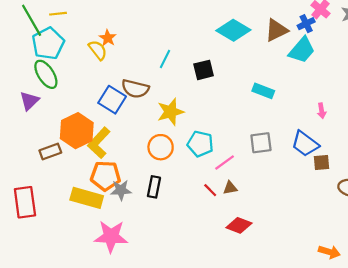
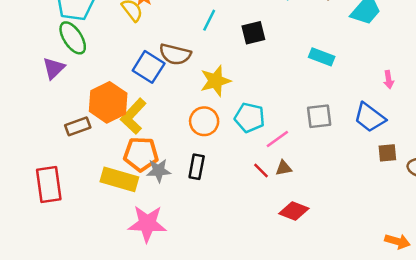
brown square: (322, 163) -> (387, 153), moved

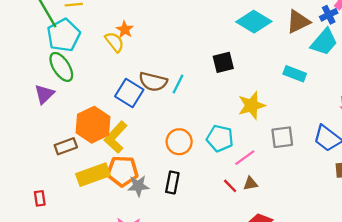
cyan line: (209, 20) -> (178, 84), moved
cyan rectangle: (322, 57) -> (295, 74), moved
yellow star: (215, 81) -> (252, 105), moved
yellow rectangle: (119, 179) -> (93, 175), moved, turned -36
red rectangle: (49, 184) -> (40, 198), size x0.5

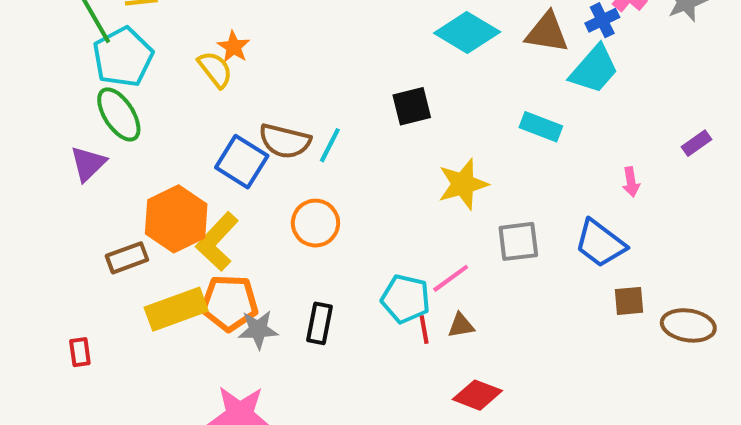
brown triangle: (298, 22) -> (547, 33), turned 35
cyan pentagon: (220, 138) -> (406, 299), moved
orange circle: (179, 142) -> (315, 223), moved
red line: (230, 186) -> (424, 330), turned 35

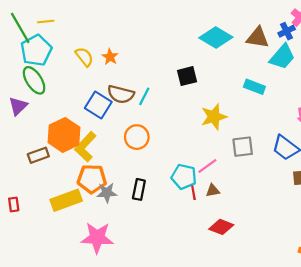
orange star: (234, 47) -> (110, 57), moved
yellow rectangle: (176, 309) -> (66, 200), moved

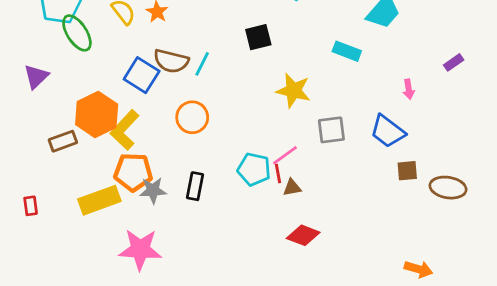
green ellipse: (34, 80) -> (77, 33), moved
yellow star: (214, 117) -> (293, 91), turned 30
red line: (193, 193) -> (278, 173), moved

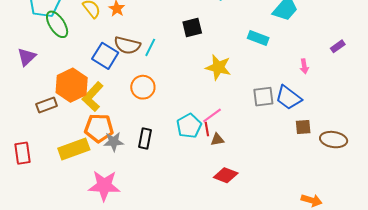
gray square: (331, 130) -> (263, 97), moved
cyan pentagon: (254, 169) -> (189, 126), turned 30
red rectangle: (31, 206) -> (22, 153), size x1.5

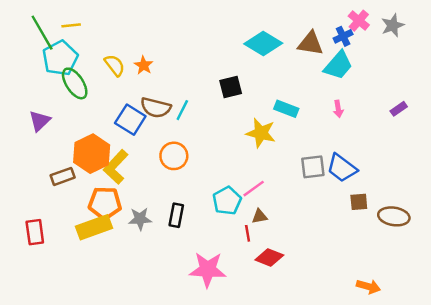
cyan rectangle: (258, 38) -> (286, 109), moved
pink arrow: (304, 66) -> (338, 109), moved
orange pentagon: (99, 128) -> (105, 203), moved
red line: (207, 129) -> (248, 233), moved
pink star: (104, 186) -> (208, 270), moved

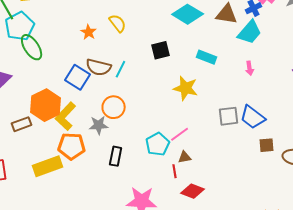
yellow semicircle: (115, 65) -> (118, 23), moved
cyan rectangle: (286, 109) -> (207, 57), moved
orange pentagon: (105, 203) -> (72, 146), moved
gray star: (140, 219) -> (99, 125), moved

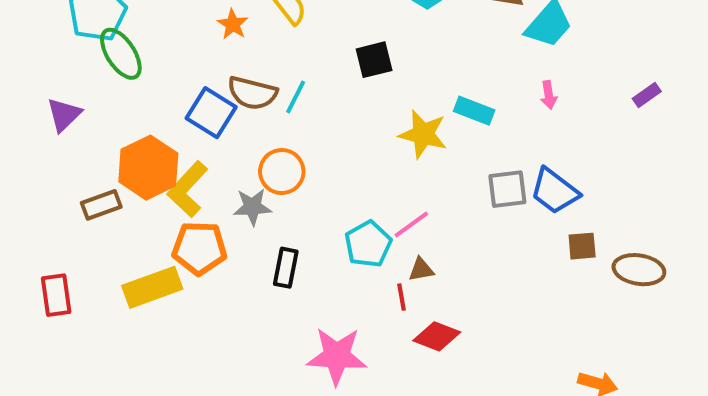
cyan rectangle: (207, 57) -> (474, 111), moved

